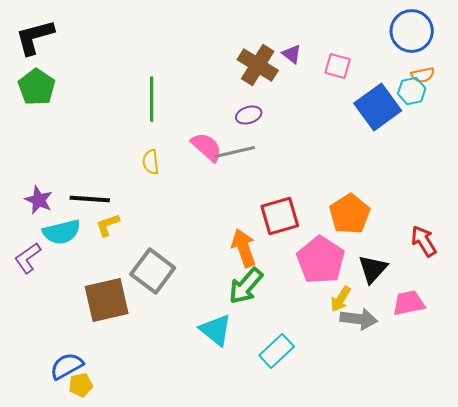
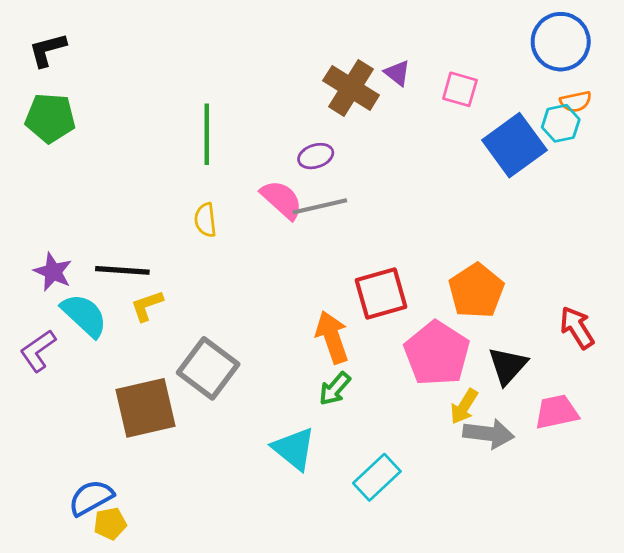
black L-shape: (35, 37) -> (47, 50), size x0.7
green pentagon: (37, 87) -> (50, 118), turned -30
purple ellipse: (249, 115) -> (316, 156), moved
cyan semicircle: (62, 232) -> (84, 315), turned -123
green arrow: (246, 286) -> (335, 389), size x0.7

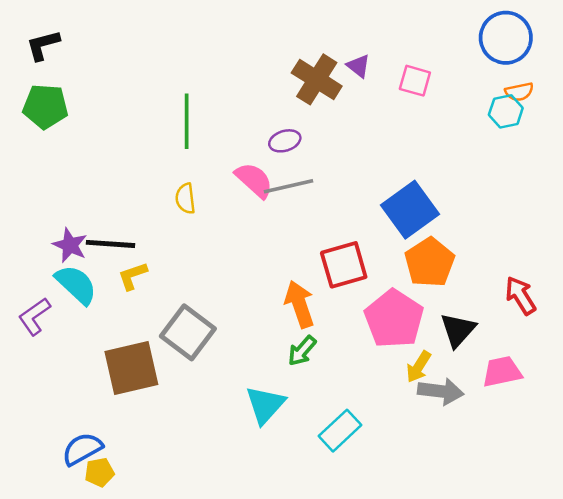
blue square: (514, 145) -> (410, 210), moved
purple star: (53, 272) -> (70, 245), moved
cyan triangle: (294, 449) -> (265, 405), turned 33

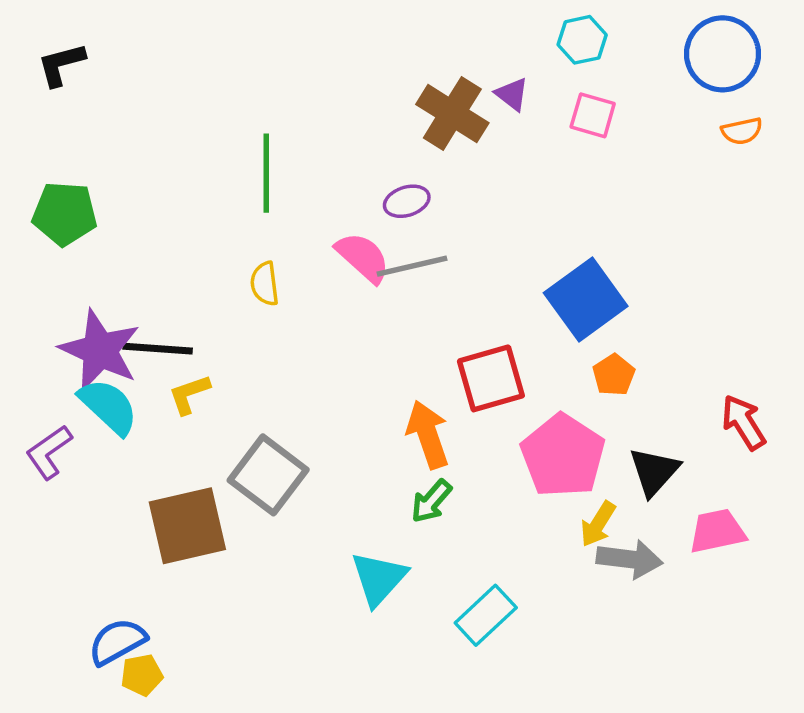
green pentagon: (45, 106) -> (65, 214), moved
cyan hexagon: (506, 111) -> (582, 40), moved
purple star: (70, 245) -> (100, 350), size x1.6
orange pentagon: (430, 262) -> (614, 375), size x0.6

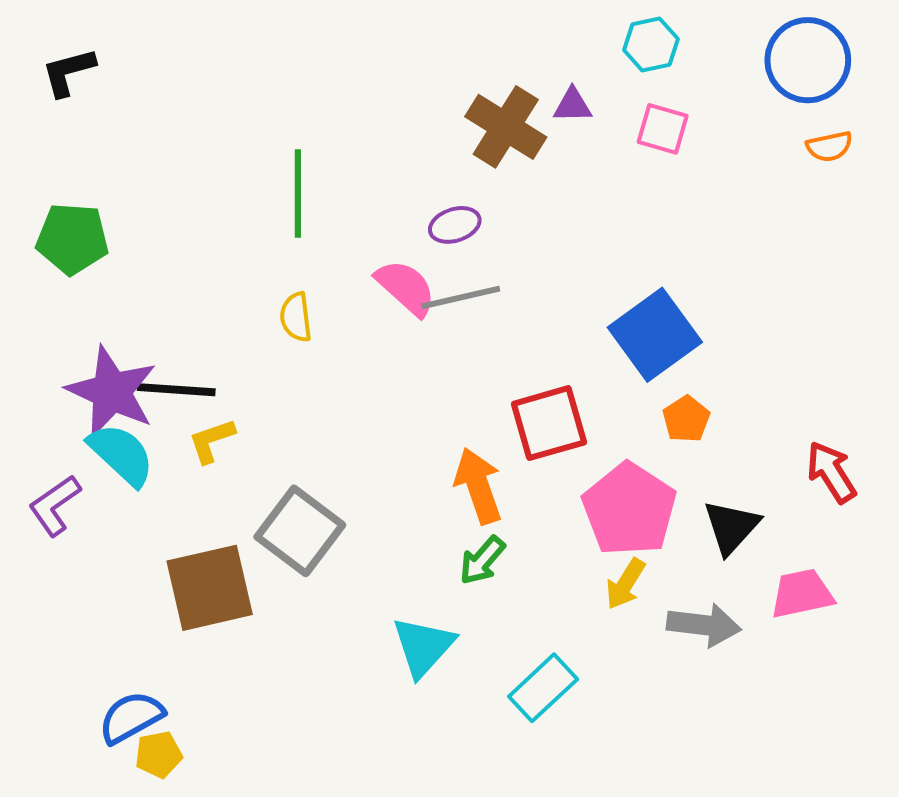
purple triangle: (512, 94) -> (572, 105), turned -39
yellow arrow: (598, 524) -> (625, 584), moved

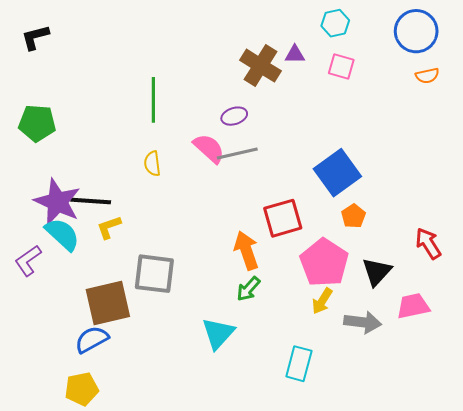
gray square: (300, 531) -> (154, 274), turned -30
cyan rectangle: (543, 688) -> (299, 364), moved, turned -32
blue semicircle: (131, 717) -> (92, 339), moved
yellow pentagon: (159, 754) -> (82, 389), size x1.4

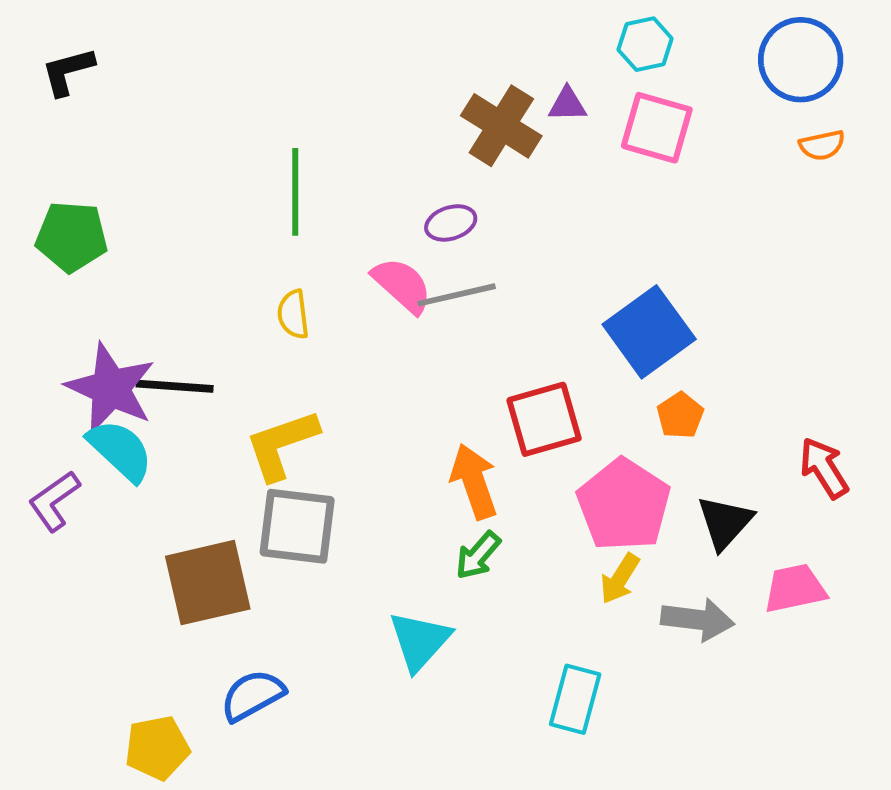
pink square: (341, 67) -> (657, 128), size x1.4
yellow L-shape: (109, 227) -> (282, 445), moved, size x1.6
blue semicircle: (92, 339) -> (252, 695), moved

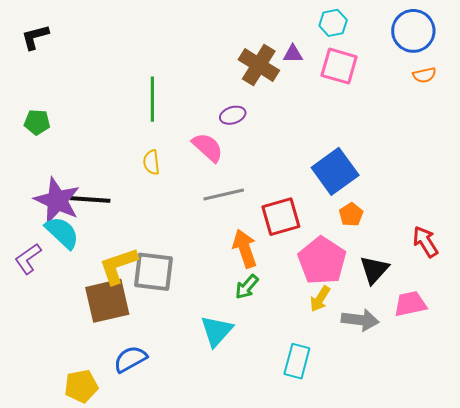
green pentagon: (72, 237) -> (37, 122), size x0.7
gray line: (457, 295) -> (224, 194), moved
yellow L-shape: (282, 445) -> (118, 266), moved

